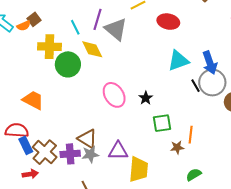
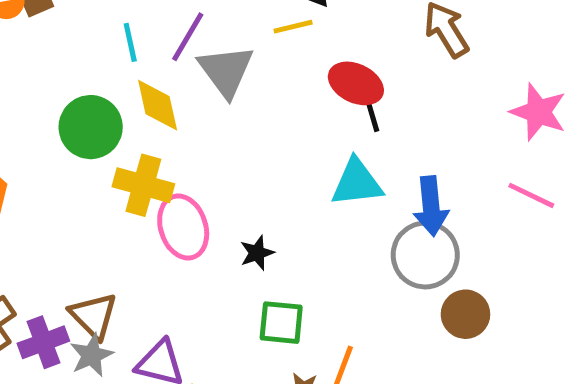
yellow cross: (50, 47) -> (143, 185), moved
black line: (196, 86) -> (372, 115), moved
purple cross: (70, 154) -> (43, 342), turned -30
gray star: (90, 154) -> (91, 355), turned -30

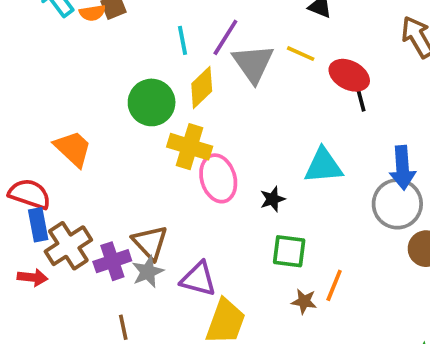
yellow line: (293, 27) -> (301, 54), moved, turned 36
yellow diamond: (158, 105) -> (202, 87), turned 57
cyan triangle: (357, 183) -> (323, 166), moved

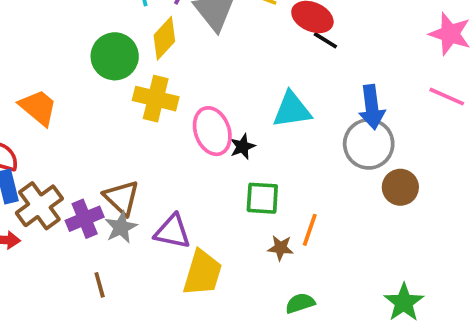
black line: (361, 99) -> (325, 40), turned -40
pink ellipse: (218, 178) -> (212, 131), moved

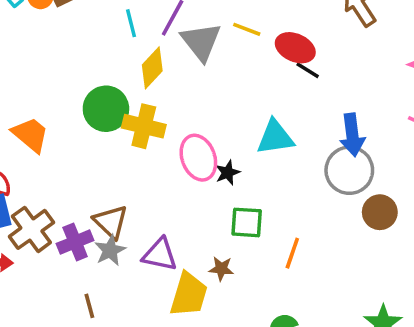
green circle: (115, 56) -> (106, 109), moved
brown star: (280, 248) -> (221, 269), moved

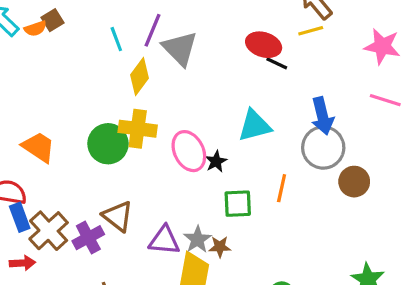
yellow line: (247, 29) -> (311, 31), moved, turned -30
green circle: (106, 109) -> (108, 144), moved
gray star: (110, 250) -> (197, 239), moved
orange line: (292, 253) -> (282, 188), moved

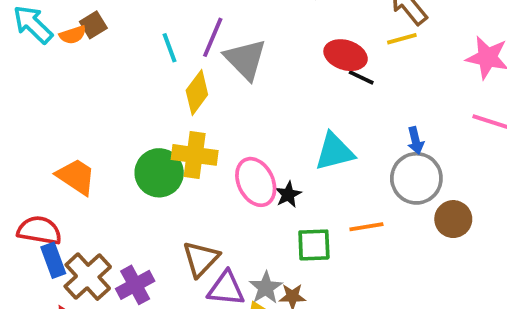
blue arrow: (322, 116) -> (416, 141), size x0.6
orange line: (282, 188) -> (366, 227), turned 68
brown triangle: (118, 216) -> (201, 259), moved, turned 36

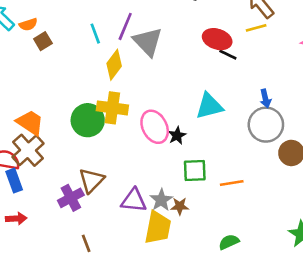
brown square: (93, 25) -> (43, 41), moved
orange line: (366, 227) -> (232, 183), moved
brown triangle: (201, 259) -> (91, 180), moved
brown cross: (88, 277) -> (28, 150), moved

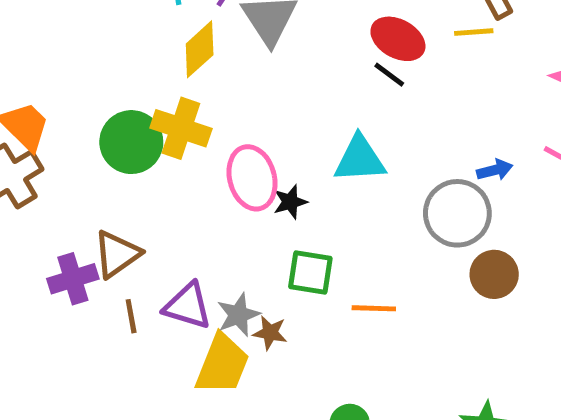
black line: (228, 55) -> (389, 75), moved
blue arrow: (265, 98) -> (495, 170), moved, turned -102
brown line: (86, 243) -> (131, 316), moved

